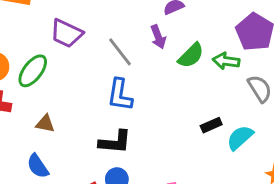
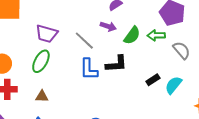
purple arrow: (158, 37) -> (108, 26), turned -42
green ellipse: (33, 71) -> (41, 61), moved
black L-shape: (115, 142) -> (116, 64), moved

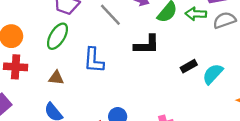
gray semicircle: (181, 50) -> (224, 20), moved, turned -72
blue L-shape: (89, 69) -> (94, 60), moved

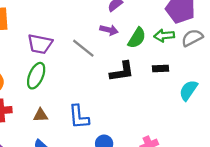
blue L-shape: (94, 60) -> (79, 117), moved
black rectangle: (189, 66) -> (160, 68), moved, turned 35

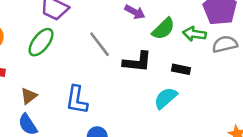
gray line: (83, 48) -> (100, 44), moved
cyan semicircle: (188, 90) -> (166, 98), moved
brown triangle: (41, 115) -> (29, 96), moved, turned -49

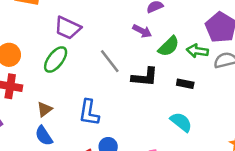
cyan semicircle: (166, 98) -> (181, 122), moved, turned 80

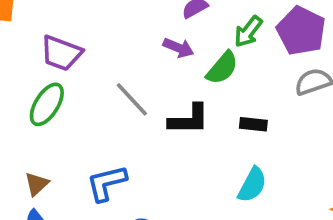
green arrow: (197, 51) -> (248, 32), moved, turned -55
blue L-shape: (89, 113) -> (107, 183), turned 72
cyan semicircle: (181, 122) -> (252, 185), turned 85

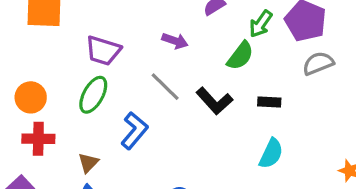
purple arrow: (178, 48) -> (175, 41), moved
black L-shape: (189, 119) -> (214, 101), turned 51
blue L-shape: (107, 183) -> (134, 131), moved, turned 147

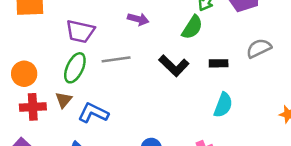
gray semicircle: (318, 63) -> (259, 48), moved
gray line: (165, 87) -> (116, 59), moved, turned -48
blue L-shape: (134, 131) -> (93, 113), moved, turned -100
brown triangle: (88, 163) -> (64, 100), moved

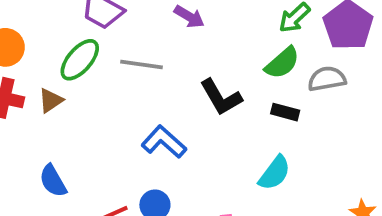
green semicircle: (192, 27) -> (282, 63), moved
gray semicircle: (259, 48) -> (327, 79), moved
blue L-shape: (93, 113) -> (164, 142), moved

